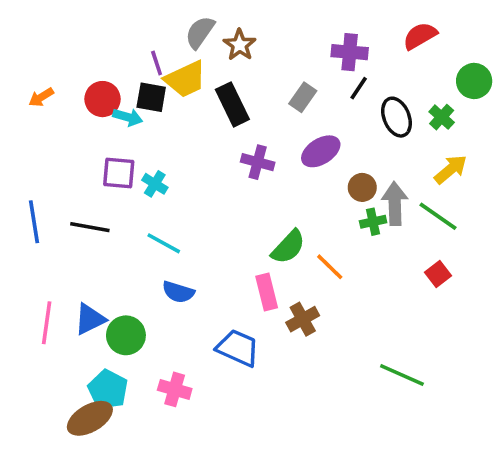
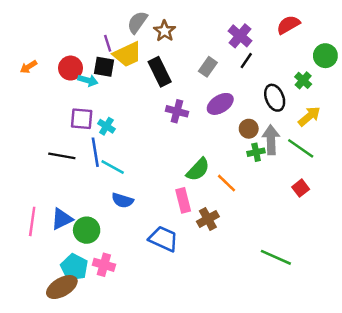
purple cross: (350, 52) -> (240, 36), turned 35
black ellipse: (397, 117) -> (275, 98), moved
blue line: (34, 222) -> (95, 152), moved
pink cross: (175, 389) -> (104, 265), moved

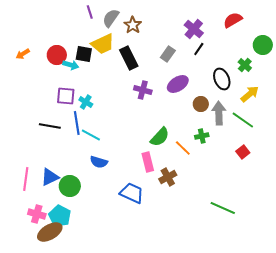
purple line: (108, 43) -> (90, 12), moved
green cross: (256, 152) -> (202, 136), moved
pink cross: (104, 265) -> (37, 214), moved

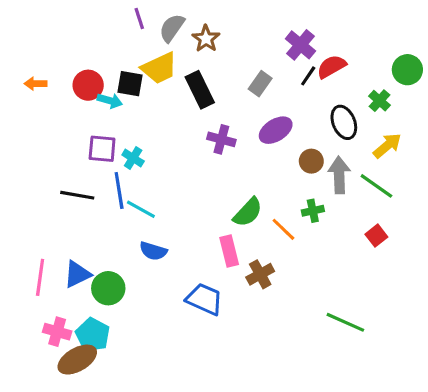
red semicircle: (233, 20) -> (331, 67), moved
orange arrow: (23, 54) -> (35, 84), turned 32

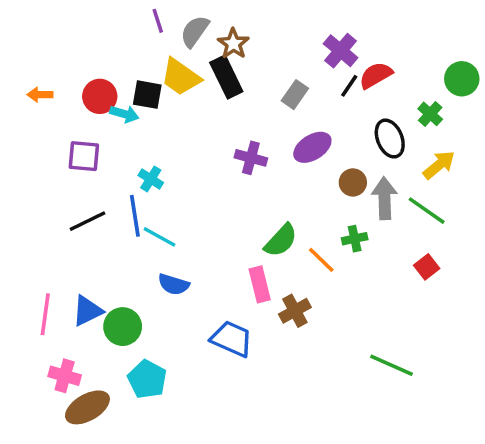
yellow trapezoid: (159, 68) -> (181, 77), turned 60
black rectangle: (200, 90) -> (226, 77), moved
purple square: (102, 149) -> (84, 156), moved
black line: (77, 195) -> (87, 221), turned -36
cyan pentagon: (93, 335) -> (147, 379), moved

